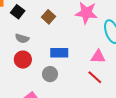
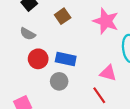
red circle: (23, 60) -> (38, 59), moved
gray circle: (50, 74) -> (59, 81), moved

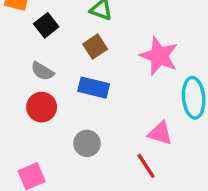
red circle: (38, 59) -> (42, 107), moved
blue rectangle: (66, 59) -> (94, 88), moved

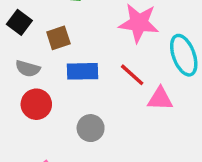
brown square: (95, 47) -> (58, 38), moved, turned 30
red line: (146, 166) -> (132, 75), moved

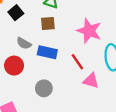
brown square: (58, 38) -> (48, 24), moved
gray semicircle: (28, 69) -> (24, 43), moved

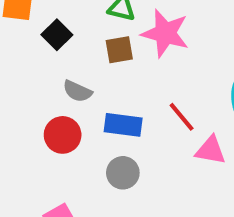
pink star: (89, 31) -> (165, 33), moved
blue rectangle: (47, 52) -> (123, 125), moved

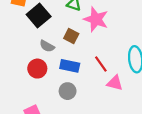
black square: (57, 35) -> (39, 15), size x1.5
brown square: (119, 50) -> (71, 36), moved, turned 32

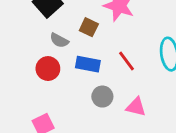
pink triangle: (115, 83) -> (136, 107), moved
gray circle: (68, 91) -> (102, 97), moved

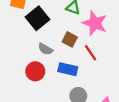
red line: (126, 61) -> (91, 53), moved

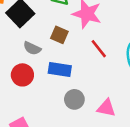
red line: (91, 53) -> (99, 49), moved

